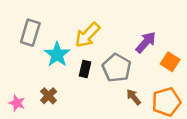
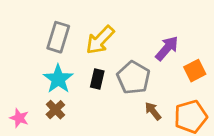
gray rectangle: (30, 33) -> (58, 37), moved
cyan star: (57, 54) -> (58, 79), moved
orange square: (170, 62) -> (195, 71), turned 30

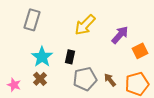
gray rectangle: (58, 37) -> (32, 20), moved
yellow arrow: (100, 40) -> (85, 25), moved
gray pentagon: (133, 78) -> (85, 79), moved, turned 30

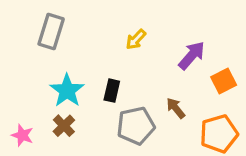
yellow arrow: (85, 25) -> (136, 39), size x0.6
brown arrow: (110, 80) -> (176, 108), moved

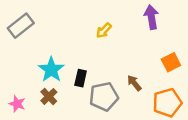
gray rectangle: (51, 31) -> (21, 26), moved, turned 35
purple arrow: (192, 55) -> (151, 17), moved, turned -50
black rectangle: (112, 91) -> (81, 78), moved

